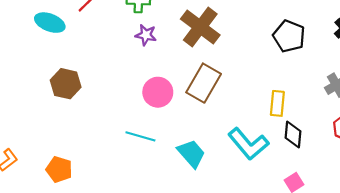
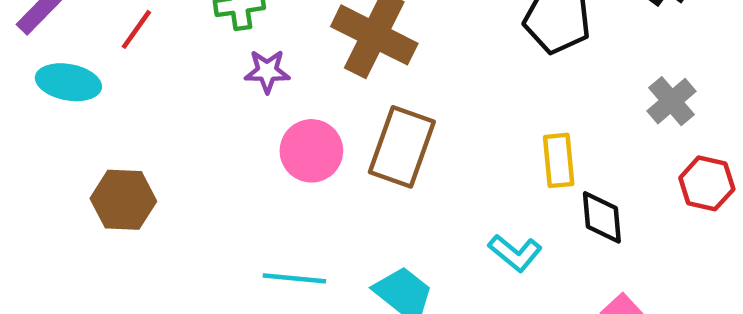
pink circle: (158, 92) -> (311, 151), moved
cyan L-shape: (248, 144) -> (515, 253), size x0.6

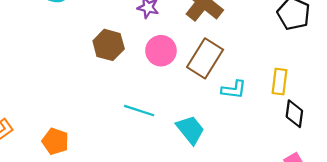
brown hexagon: (123, 200) -> (109, 45), moved
cyan L-shape: (515, 253) -> (234, 90), moved, turned -45

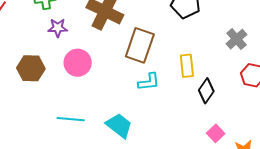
brown rectangle: (205, 58) -> (140, 45), moved
black diamond: (294, 114) -> (206, 91), turned 40

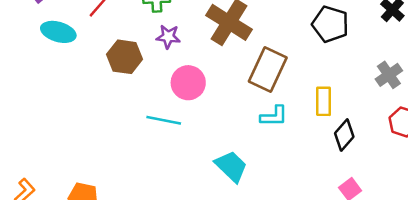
brown hexagon: (31, 68) -> (125, 57), moved
cyan line: (71, 119) -> (164, 120), moved

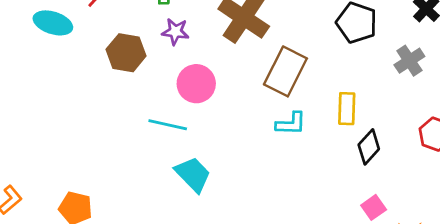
gray cross: (389, 75) -> (409, 61), moved
cyan trapezoid: (231, 166) -> (193, 174), moved

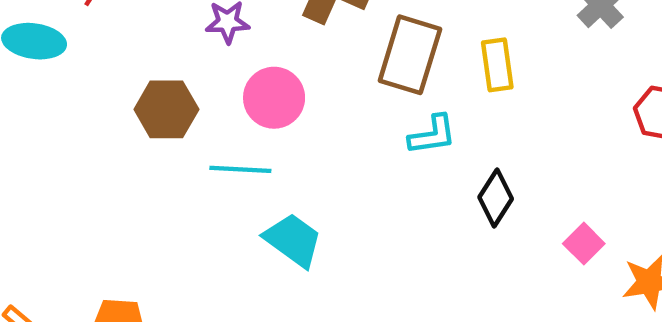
brown hexagon: (126, 53) -> (166, 109), moved
yellow rectangle: (347, 109) -> (497, 65), moved
black diamond: (369, 147) -> (496, 198), moved

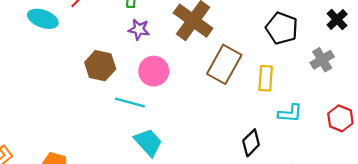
cyan L-shape: (432, 135) -> (290, 113), moved

